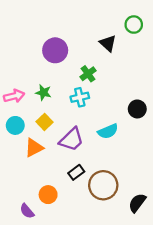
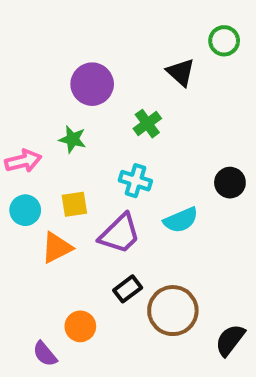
green star: (43, 93) -> (72, 139), moved
cyan cross: (80, 97) -> (135, 181), moved, turned 30
yellow square: (45, 122) -> (74, 204), turned 35

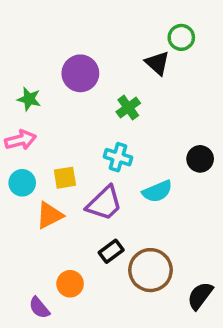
green circle: (224, 41) -> (181, 37), moved
green star: (72, 139) -> (29, 99), moved

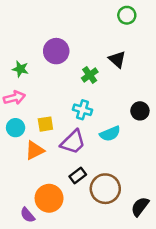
green circle: (181, 37) -> (127, 15), moved
black triangle: (157, 63) -> (117, 59), moved
orange circle: (70, 284) -> (49, 198), size x1.5

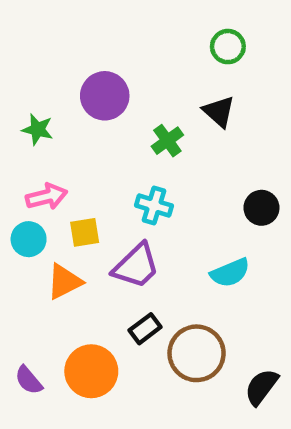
green circle: (127, 15) -> (228, 47), moved
pink arrow: (14, 98) -> (47, 197), moved
cyan semicircle: (110, 134) -> (230, 273), moved
purple semicircle: (27, 215) -> (29, 380), moved

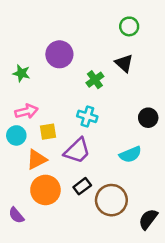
orange circle: (91, 371) -> (45, 190), moved

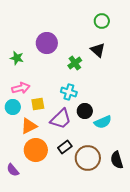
black circle: (148, 118) -> (85, 111), moved
black semicircle: (148, 219) -> (117, 160), moved, turned -54

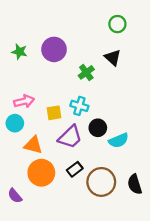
green star: (17, 58) -> (19, 52), moved
yellow square: (38, 104) -> (54, 113), moved
orange triangle: (29, 126) -> (33, 145), turned 42

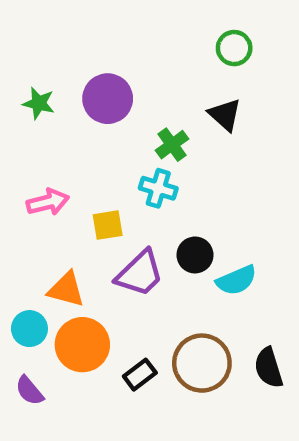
cyan cross: (79, 106) -> (158, 188), moved
cyan circle: (15, 123) -> (29, 329), moved
black rectangle: (75, 169) -> (140, 375), moved

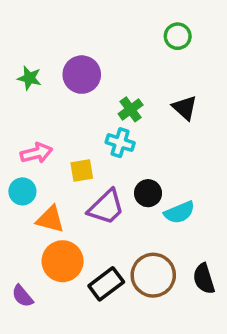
black triangle: (225, 115) -> (185, 108), moved
cyan circle: (29, 329) -> (22, 191), moved
black rectangle: (140, 375) -> (106, 284), size x1.4

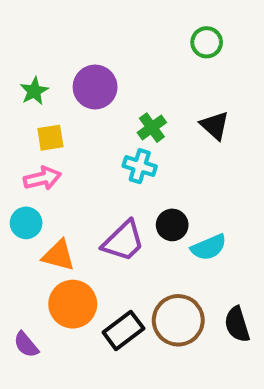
green star: (29, 78) -> (34, 91), turned 30
yellow square: (82, 170) -> (50, 138), moved

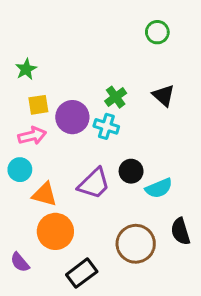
purple circle: (95, 87) -> (72, 117), moved
black semicircle: (237, 324) -> (180, 231), moved
black rectangle: (123, 330) -> (82, 273), moved

